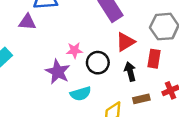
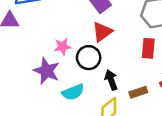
red triangle: (125, 42) -> (102, 32), moved
black arrow: (130, 72) -> (111, 80), moved

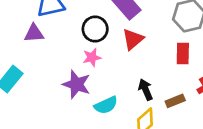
black circle: (89, 58) -> (95, 29), moved

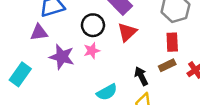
purple star: (77, 84) -> (62, 57), moved
brown rectangle: (175, 101) -> (167, 65), moved

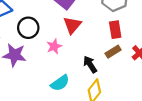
black circle: (93, 25) -> (28, 28), moved
pink star: (92, 51) -> (54, 46), moved

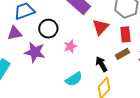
red triangle: (72, 25) -> (100, 27), moved

